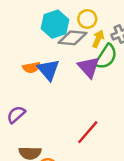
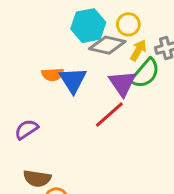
red line: (88, 132) -> (109, 115), moved

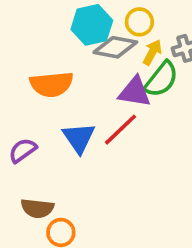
orange semicircle: (53, 75) -> (52, 84), size x1.6
blue triangle: (73, 80) -> (79, 138), moved
purple triangle: (122, 83) -> (135, 92), turned -44

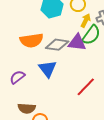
gray diamond: (115, 47) -> (57, 45), moved
red line: (120, 130) -> (86, 87), moved

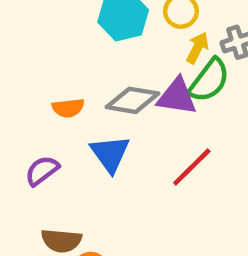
orange semicircle: (31, 40) -> (68, 108), moved, size x0.6
red line: (86, 87) -> (192, 167), moved

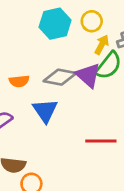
purple triangle: (177, 97) -> (88, 75), turned 32
red line: (192, 167) -> (101, 141), moved, turned 44

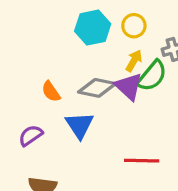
yellow arrow: (102, 45) -> (134, 61), moved
orange semicircle: (19, 81) -> (51, 92), turned 60

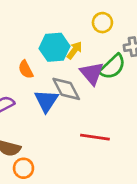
cyan hexagon: (93, 28) -> (54, 47), moved
yellow arrow: (134, 61) -> (75, 50), moved
gray diamond: (97, 88) -> (66, 89), moved, turned 44

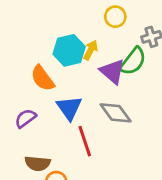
orange semicircle: (26, 69) -> (43, 78), size x1.4
gray diamond: (66, 89) -> (116, 113), moved
red line: (95, 137) -> (85, 141), moved, turned 72

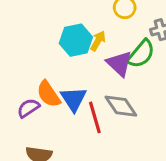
orange semicircle: (43, 78) -> (48, 94), moved
red line: (85, 141) -> (95, 117), moved

